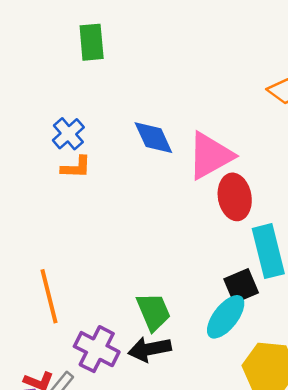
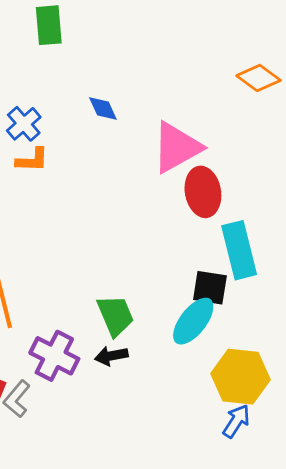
blue diamond: (153, 138) -> (103, 109), moved, size x0.7
black square: (241, 286) -> (210, 288), turned 32
black arrow: (150, 349) -> (111, 356), size x0.7

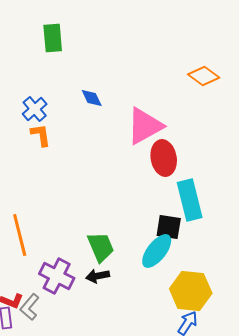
orange L-shape: (32, 160) -> (41, 135), turned -100

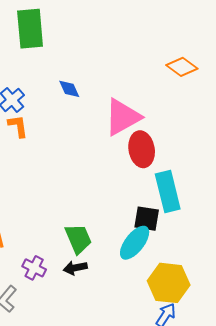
green rectangle: (53, 38) -> (30, 29), size x1.4
purple cross: (57, 276) -> (34, 268), size x0.7

